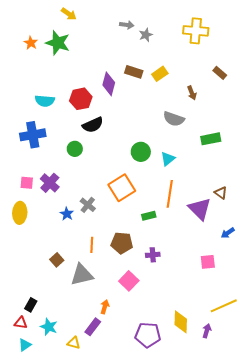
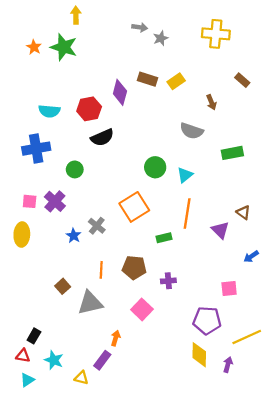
yellow arrow: (69, 14) -> (76, 15), turned -126
green circle: (75, 149) -> (75, 169), moved
purple triangle: (200, 209) -> (220, 230), size x0.7
purple pentagon: (148, 335) -> (207, 320), moved

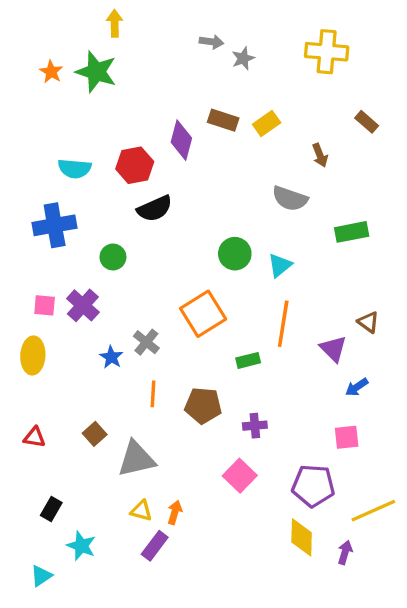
blue arrow: (251, 257) -> (357, 387), moved
orange line: (101, 270) -> (153, 394), moved
pink square: (142, 309) -> (240, 476), moved
red triangle: (23, 356) -> (35, 437), moved
yellow triangle: (81, 378) -> (141, 511), moved

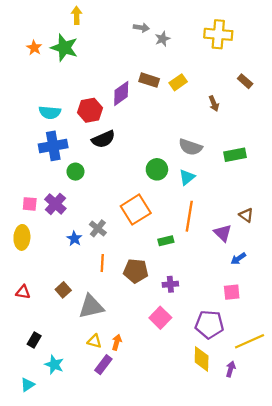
purple diamond: (181, 140) -> (121, 93), turned 40
gray semicircle: (290, 199) -> (190, 147), moved
blue cross: (55, 225) -> (53, 146), moved

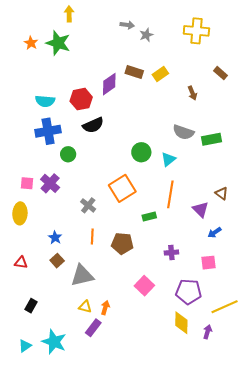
gray semicircle: (190, 147) -> (183, 132), moved
blue star: (74, 239) -> (55, 237), moved
purple cross: (170, 284) -> (171, 253), moved
cyan star: (54, 365) -> (54, 342), moved, size x1.4

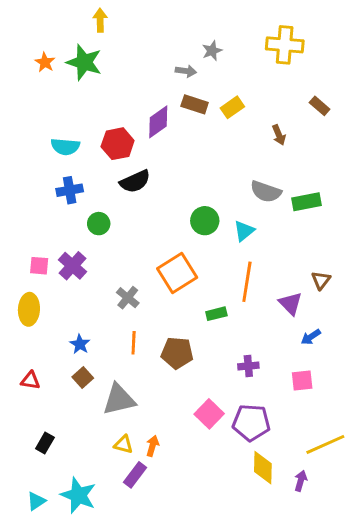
gray arrow: (127, 25) -> (186, 71), moved
blue cross: (48, 131) -> (70, 190), size x0.7
brown triangle: (222, 193) -> (321, 280), turned 32
purple pentagon: (188, 292) -> (251, 423), moved

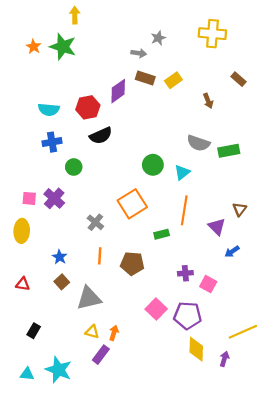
pink square: (302, 381) -> (208, 284), moved, turned 35
cyan triangle: (36, 501) -> (27, 374), turned 40

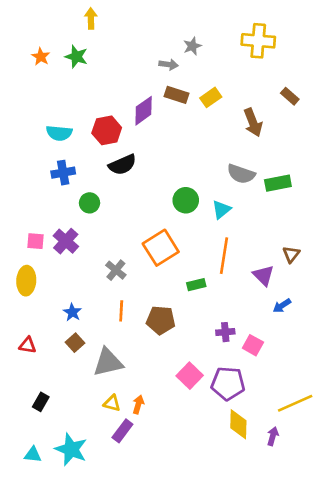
green star: (63, 47) -> (76, 57), size x0.7
brown arrow: (208, 101) -> (253, 122), size x1.5

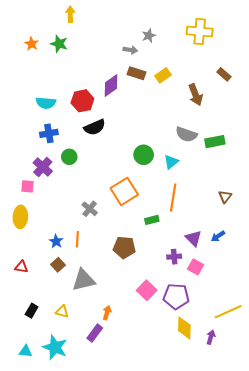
purple cross: (66, 241) -> (43, 167), moved
purple triangle: (263, 275) -> (194, 238), moved
orange line: (121, 311) -> (77, 239), moved
yellow triangle: (112, 403) -> (62, 312), moved

